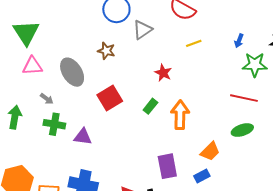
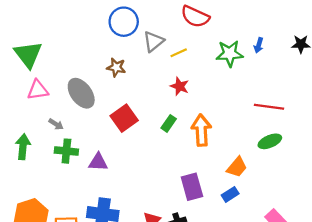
yellow line: (194, 43) -> (179, 53), moved
green star: (255, 65) -> (230, 54), moved

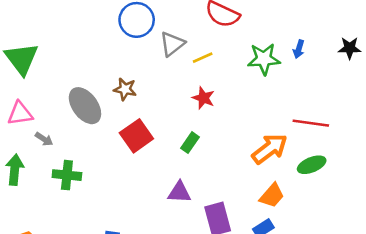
brown star: (116, 67) -> (125, 89), moved
pink triangle: (38, 90) -> (20, 114), moved
gray arrow: (56, 124) -> (44, 139), moved
orange arrow: (201, 130) -> (270, 149), moved, turned 56
purple triangle: (98, 162) -> (179, 192), moved

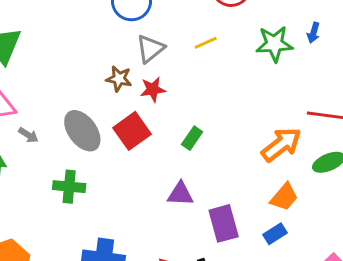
gray triangle: (172, 44) -> (150, 49), moved
red star: (203, 98) -> (153, 89), moved, turned -30
gray ellipse: (85, 106) -> (82, 131), moved
green cross: (67, 175) -> (69, 187), moved

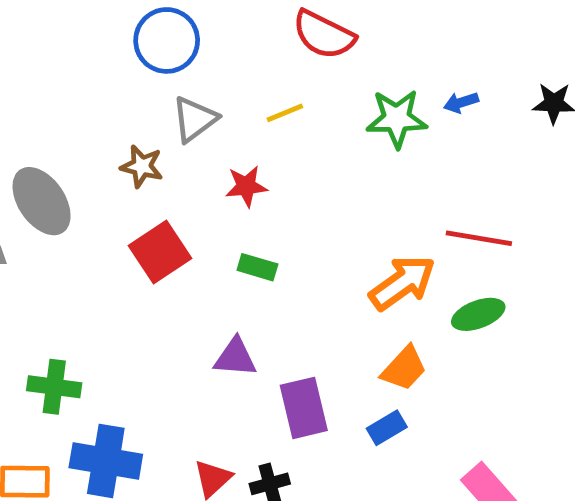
blue arrow: (313, 33) -> (461, 102), turned 54
red star: (153, 89) -> (246, 186), moved
gray ellipse: (82, 131) -> (42, 201), moved
green rectangle: (192, 138) -> (257, 267), turned 70
green cross: (69, 187) -> (54, 387), moved

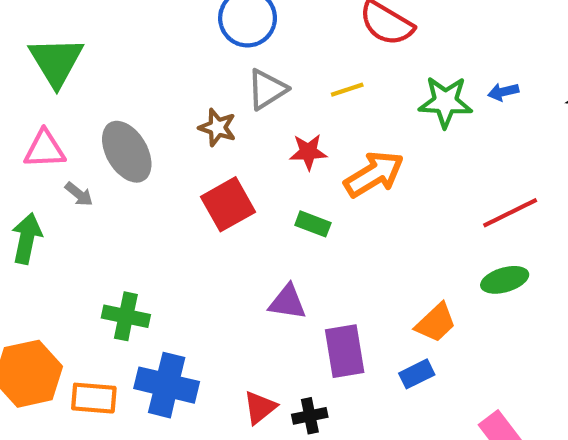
red line: (479, 238) -> (510, 213), turned -40
orange arrow: (402, 283) -> (374, 174), moved

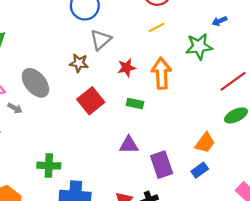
yellow line: (347, 90) -> (157, 27), moved
green star: (445, 102) -> (199, 46), moved
orange arrow: (374, 174) -> (161, 73), turned -52

